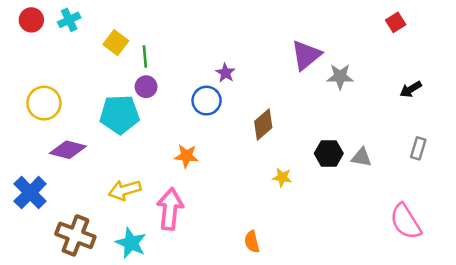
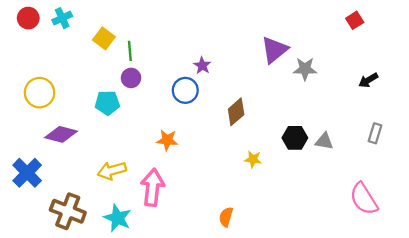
cyan pentagon: (120, 114) -> (107, 103), size x0.7
orange semicircle: (252, 242) -> (226, 217), turned 30

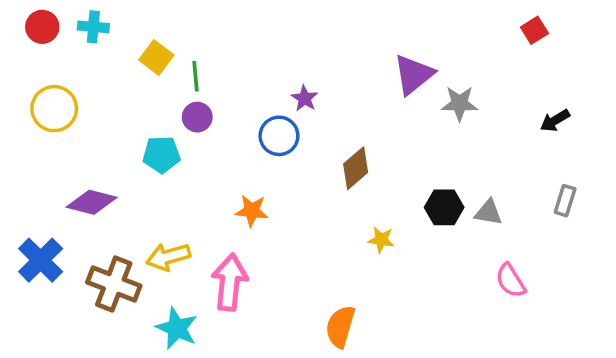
cyan cross: (62, 18) -> (93, 27), turned 30
yellow circle: (40, 93) -> (54, 109), moved
pink semicircle: (364, 199) -> (511, 281), moved, size x0.7
brown cross: (68, 211) -> (114, 284), moved
orange semicircle: (226, 217) -> (340, 327), size x1.4

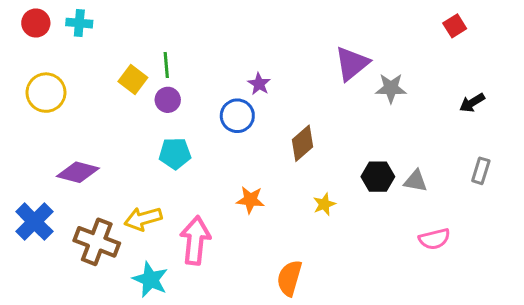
yellow square: (156, 57) -> (133, 80), moved
cyan pentagon: (161, 155) -> (175, 153), moved
orange star: (252, 211) -> (250, 200), moved
yellow star: (381, 240) -> (324, 204), turned -30
pink semicircle: (511, 281) -> (434, 239), turned -72

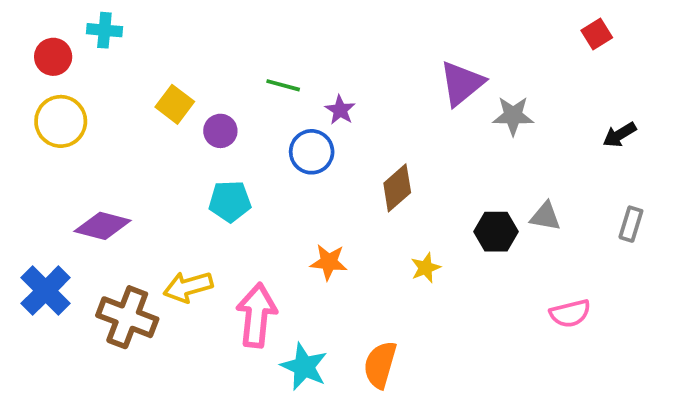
red circle: (36, 23) -> (53, 57), moved
green line: (166, 65) -> (283, 85), moved, turned -70
gray triangle: (416, 181) -> (545, 216), moved
cyan star: (150, 280) -> (304, 367), moved

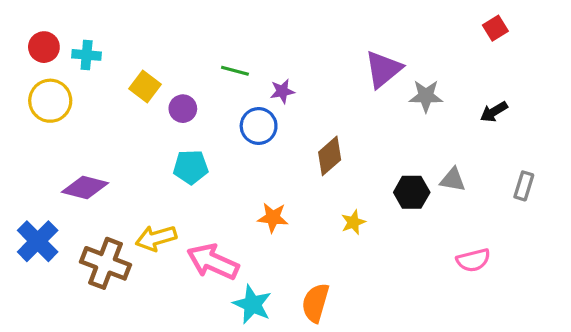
cyan cross: (104, 30) -> (87, 55), moved
purple star: (340, 110) -> (282, 91), turned 30
black arrow: (620, 135) -> (494, 112), moved
pink arrow: (256, 315) -> (213, 262), turned -72

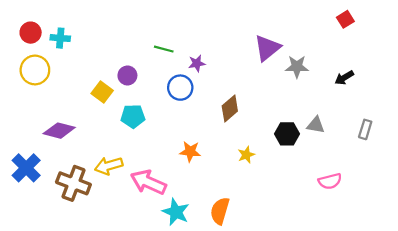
yellow square: (145, 87) -> (102, 92), moved

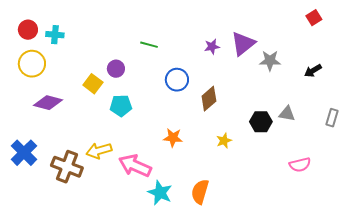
purple star: (197, 63) -> (212, 47), moved
blue circle: (180, 88) -> (177, 80), moved
purple diamond: (59, 131) -> (48, 103), moved

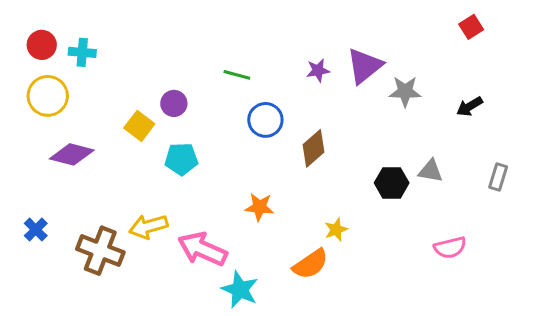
green line: (149, 45) -> (237, 75), moved
yellow star: (224, 141) -> (336, 230), moved
blue cross: (24, 153) -> (36, 230), size x0.6
orange semicircle: (200, 192) -> (310, 264), moved, turned -140

